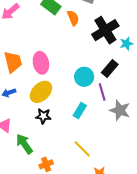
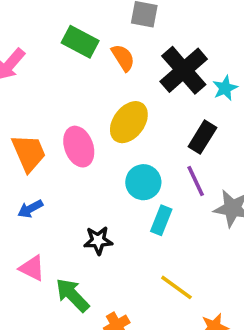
cyan circle: (84, 77) -> (143, 182), moved
yellow ellipse: (41, 92) -> (129, 122), moved

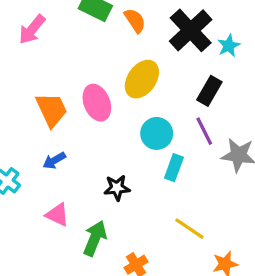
green arrow: (72, 295) -> (95, 238), turned 68

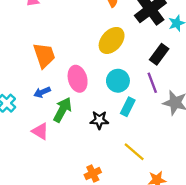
pink ellipse: (97, 103) -> (78, 79), moved
black star: (117, 188) -> (99, 120), moved
green arrow: (95, 238) -> (62, 110), moved

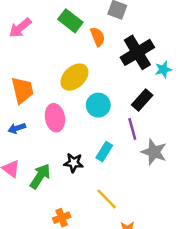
yellow ellipse: (112, 40) -> (74, 77), moved
cyan circle: (118, 81) -> (98, 105), moved
green arrow: (62, 110) -> (40, 176), moved

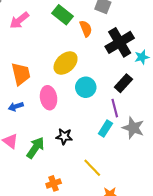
cyan rectangle: (104, 152) -> (105, 128), moved

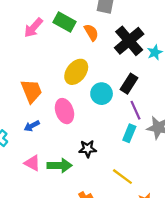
pink arrow: (19, 20) -> (33, 28), moved
black rectangle: (123, 83) -> (129, 84), moved
green arrow: (35, 148) -> (60, 166), turned 65

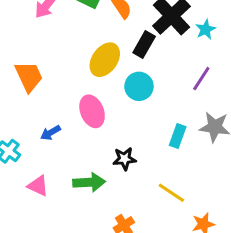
black rectangle: (129, 84) -> (144, 44), moved
orange trapezoid: (31, 91) -> (29, 77), moved
purple line: (135, 110) -> (201, 79), moved, turned 60
pink triangle: (32, 163) -> (38, 186), moved

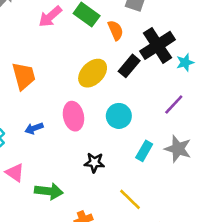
cyan circle: (139, 86) -> (119, 116), moved
green arrow: (89, 182) -> (49, 191), moved

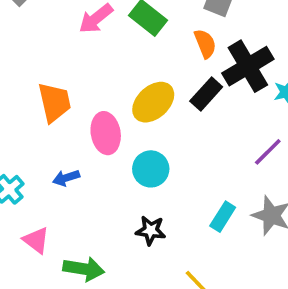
orange semicircle: (116, 30) -> (205, 44), moved
pink ellipse: (73, 116) -> (106, 133), moved
cyan circle: (119, 116) -> (151, 169), moved

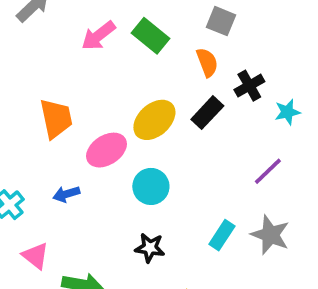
black cross: (248, 66) -> (249, 86), size x0.6
pink ellipse: (106, 133) -> (106, 150), turned 66

